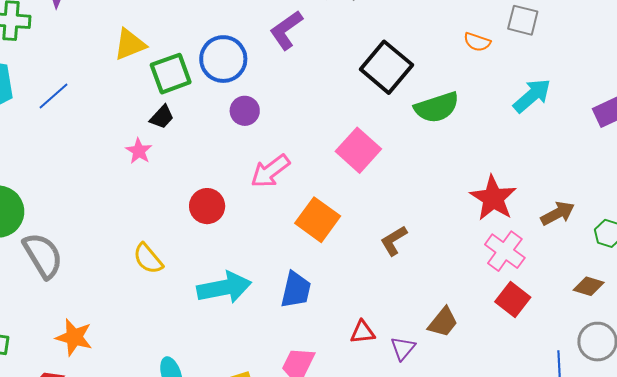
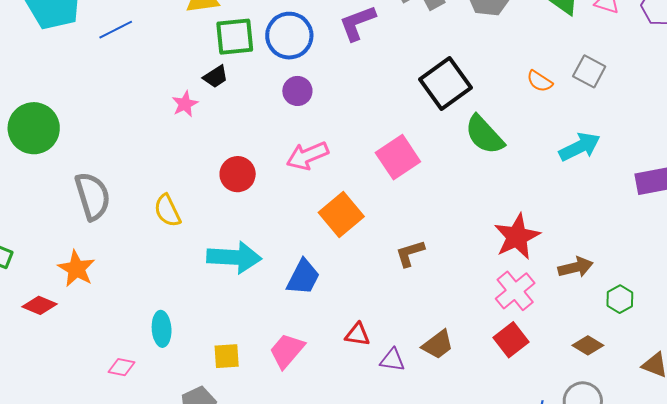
green semicircle: (437, 107) -> (484, 135), turned 51
gray semicircle: (43, 255) -> (93, 196), moved
purple triangle: (403, 348) -> (392, 360), turned 44

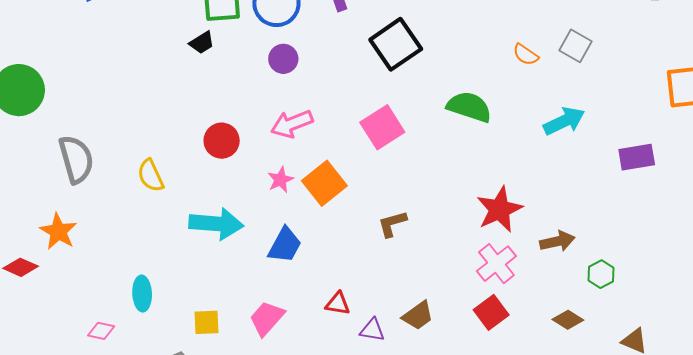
black square: (446, 83) -> (396, 44), moved
pink star: (185, 104) -> (280, 180), moved
green semicircle: (484, 135) -> (469, 107), turned 150

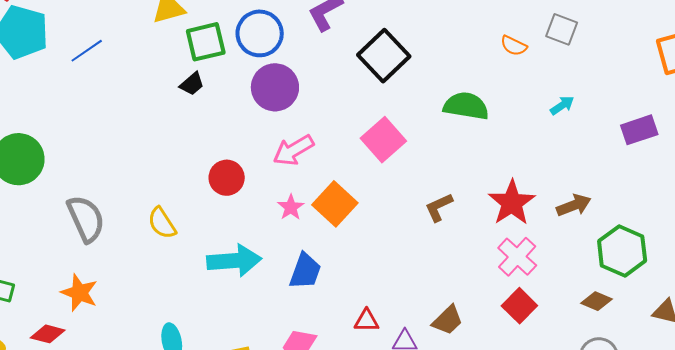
purple circle: (283, 59) -> (275, 87), size x1.6
cyan arrow: (564, 121) -> (562, 105), size x0.6
brown L-shape: (392, 224) -> (439, 207), moved
brown arrow: (557, 241) -> (574, 205), moved
green hexagon: (601, 274) -> (622, 251), size x1.8

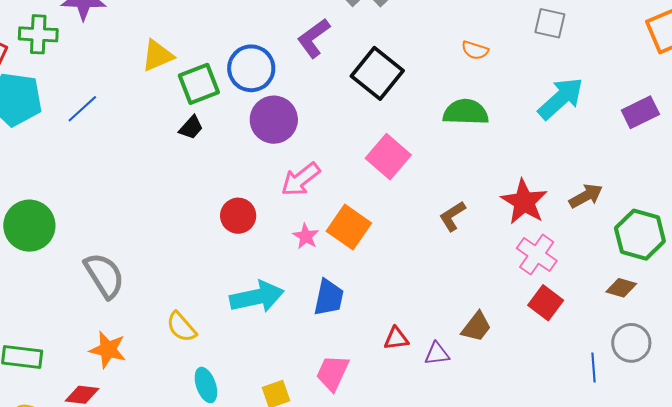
orange semicircle: (514, 46) -> (475, 50), moved
cyan arrow: (562, 105) -> (561, 98), size x2.0
yellow semicircle: (162, 223) -> (181, 327), moved

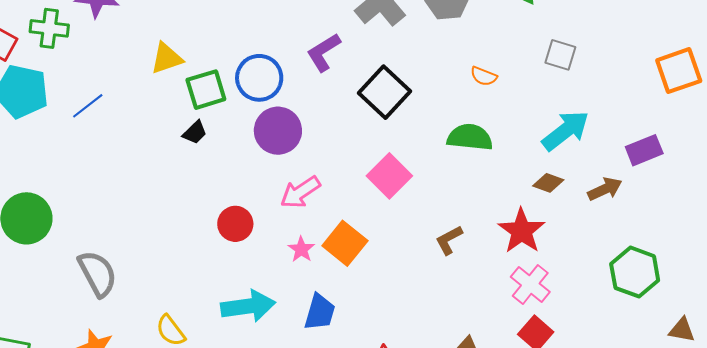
brown arrow: (586, 196) -> (605, 189), moved
brown diamond: (621, 288) -> (548, 183), moved

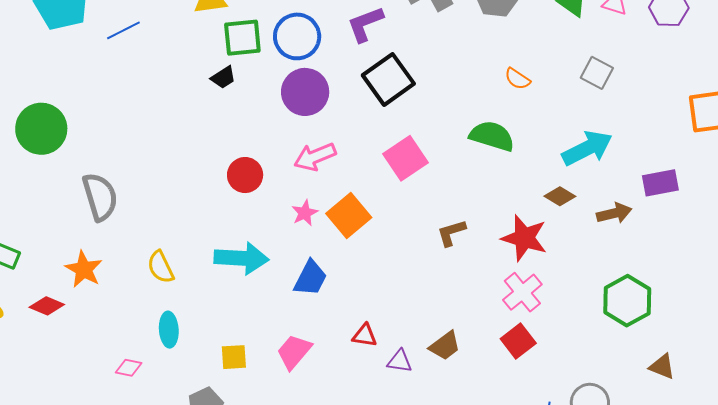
black square: (385, 92) -> (388, 79), moved
red star: (522, 231) -> (524, 238), turned -30

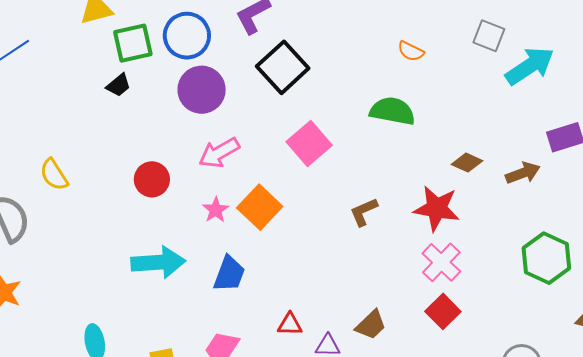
cyan arrow: (587, 148) -> (530, 66), moved
yellow semicircle: (161, 267) -> (54, 175), moved

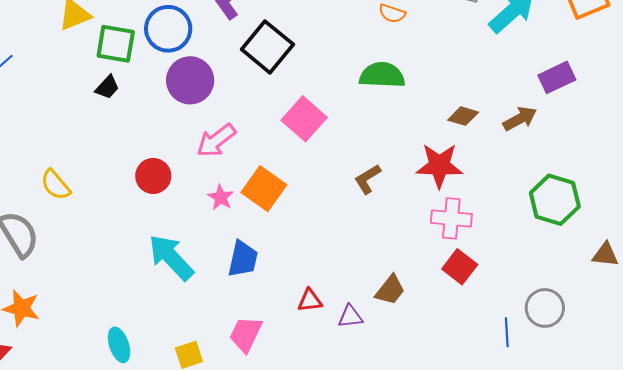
green square: (133, 43) -> (116, 44), turned 30
cyan arrow: (158, 262) -> (171, 257), turned -122
pink cross: (441, 262) -> (451, 218), turned -30

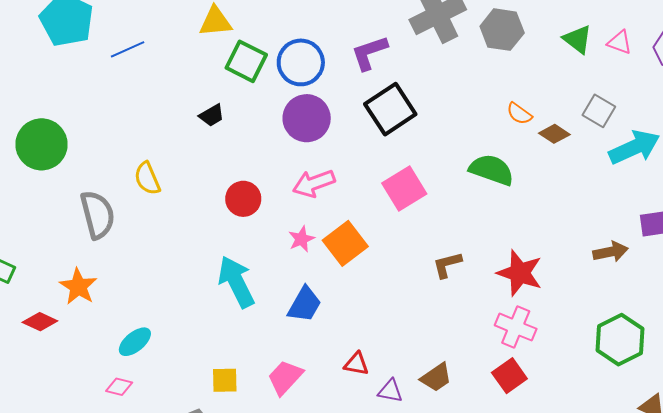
black trapezoid: (107, 87) -> (212, 115), moved
brown diamond: (463, 116) -> (554, 134), moved
cyan ellipse: (119, 345) -> (135, 342), moved, turned 52

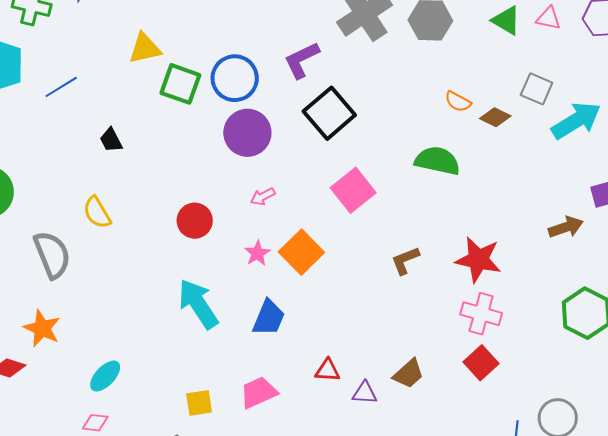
black trapezoid: (212, 115) -> (111, 140), moved, turned 100
pink arrow: (314, 183) -> (263, 196), size x0.6
pink trapezoid: (285, 377) -> (259, 392), turned 30

